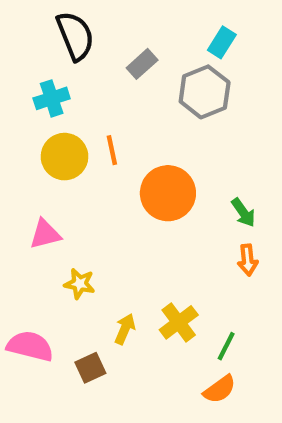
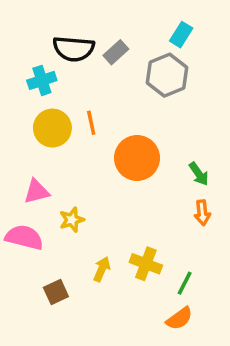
black semicircle: (75, 36) -> (74, 49), moved, turned 117
yellow star: (80, 284) -> (72, 220), moved, turned -30
yellow cross: (179, 322) -> (146, 264), turned -32
pink semicircle: (30, 346) -> (24, 237), moved
brown square: (90, 368) -> (56, 292), moved

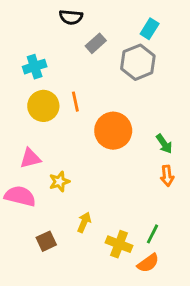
black semicircle: (74, 49) -> (71, 17), moved, size x0.7
yellow cross: (146, 264) -> (119, 244), moved

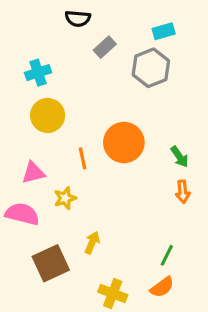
cyan rectangle: (150, 29) -> (164, 31), turned 42
orange line: (75, 102) -> (83, 158), moved
brown square: (46, 241) -> (51, 263), size x1.6
yellow cross: (119, 244) -> (113, 293), moved

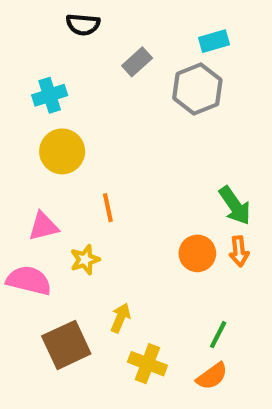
black semicircle: (78, 19) -> (83, 25), moved
orange circle: (124, 142) -> (197, 253), moved, size x0.7
green arrow: (179, 157) -> (235, 206), size x1.4
yellow cross: (113, 293) -> (147, 364), moved

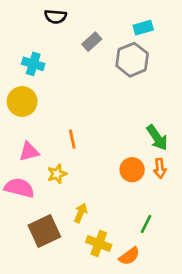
cyan cross: (50, 95) -> (33, 64), turned 35
yellow circle: (62, 151) -> (22, 101), moved
orange semicircle: (212, 376) -> (129, 256), moved

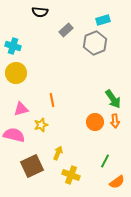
cyan cross: (33, 64) -> (13, 46), moved
orange semicircle: (129, 256) -> (117, 182), moved

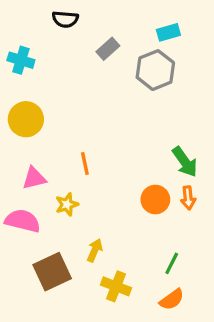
cyan cross: (13, 46) -> (21, 60), moved
orange semicircle: (117, 182) -> (172, 299), moved

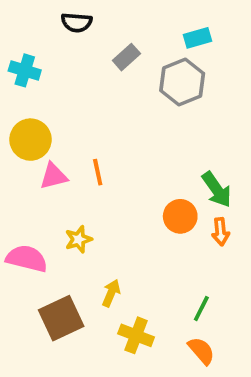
orange line: (85, 163) -> (98, 172), moved
pink triangle: (34, 178) -> (54, 176), moved
orange circle: (155, 200) -> (180, 216), moved
orange semicircle: (172, 299) -> (201, 351), turned -95

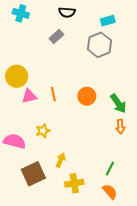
black semicircle: (77, 22) -> (67, 12), moved
gray rectangle: (126, 57) -> (56, 36), moved
cyan cross: (25, 70) -> (21, 13), moved
orange circle: (180, 216) -> (87, 96), moved
yellow cross: (136, 335) -> (74, 183), turned -30

